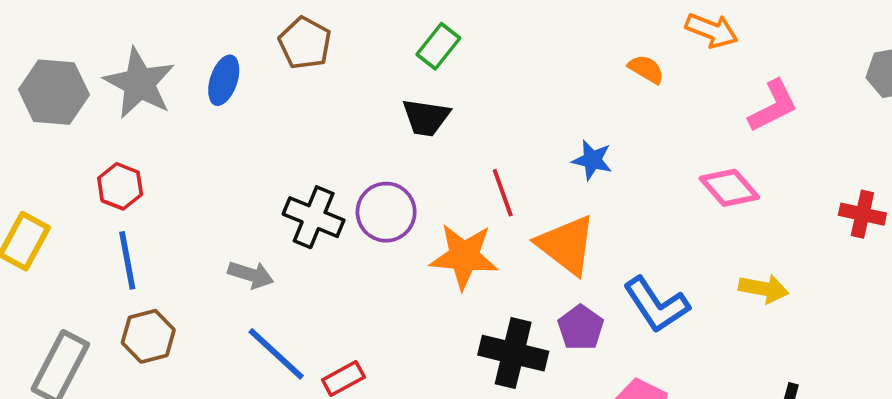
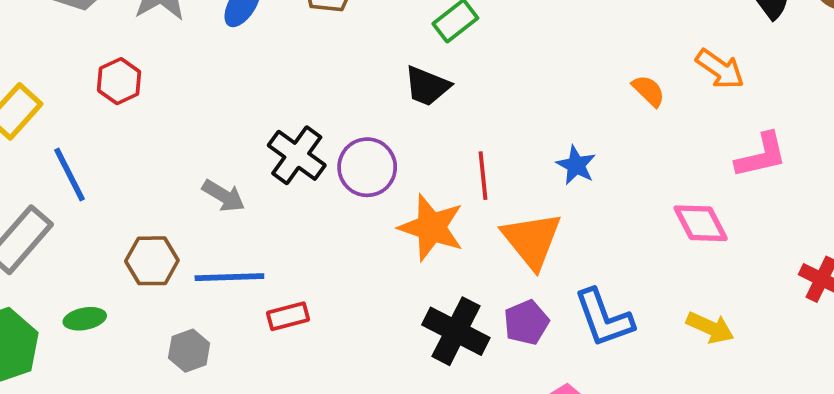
blue line: (127, 260) -> (69, 174), moved, turned -30
brown hexagon: (148, 336) -> (152, 261), moved
blue line: (276, 354) -> (229, 277), turned -58

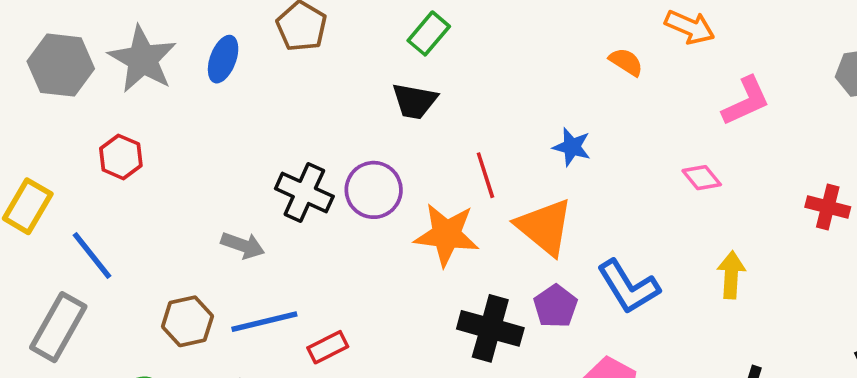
pink diamond: (701, 223) -> (702, 178), size x0.7
yellow arrow: (710, 328) -> (731, 275), turned -99

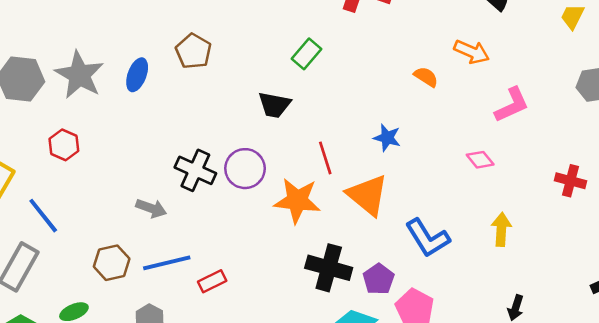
green rectangle: (429, 33) -> (307, 54), moved
purple pentagon: (555, 306) -> (379, 279), moved

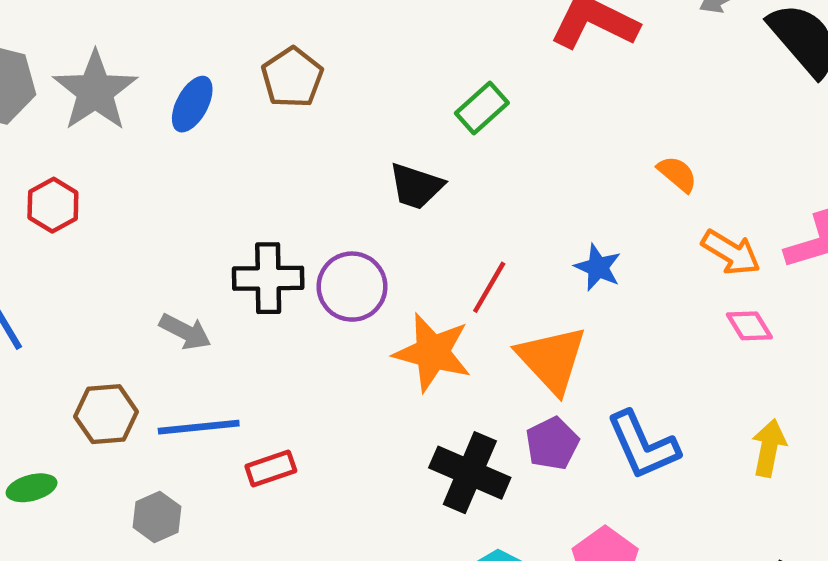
orange arrow: (472, 52) -> (731, 253), moved
red line: (325, 158) -> (489, 287), turned 40
black cross: (195, 170) -> (268, 278), turned -33
purple pentagon: (379, 279) -> (552, 443), moved

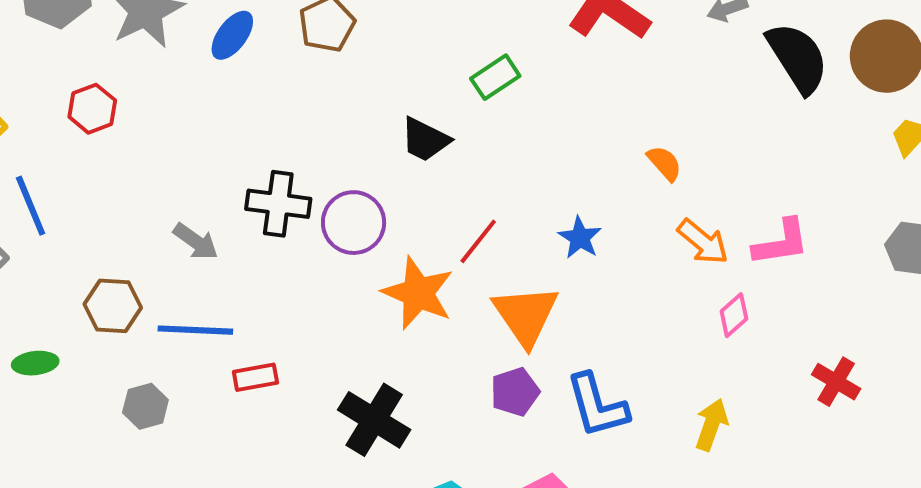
pink diamond: (749, 326) -> (734, 315), moved, turned 72
black cross: (470, 473) -> (374, 420), moved

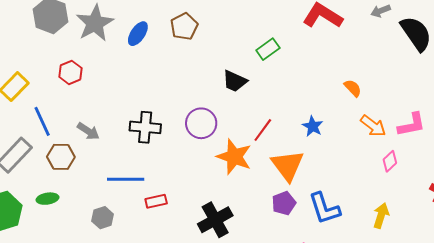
black cross: (278, 204) -> (145, 127), moved
gray arrow: (196, 241) -> (88, 131), moved
brown hexagon: (113, 306) -> (61, 157), moved
black cross: (374, 420) -> (215, 220), turned 32

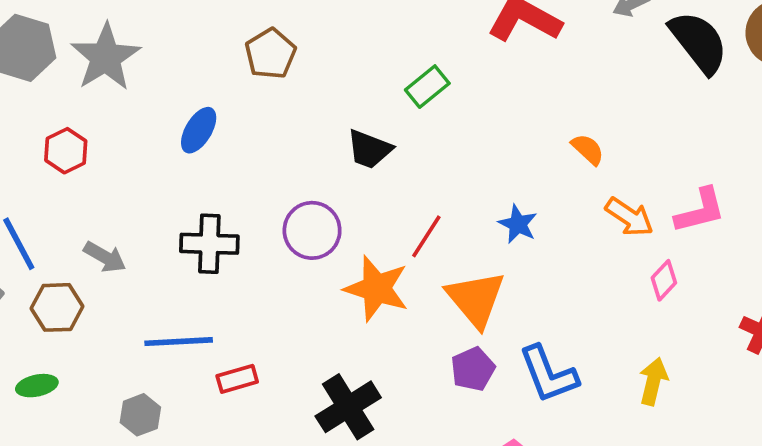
blue ellipse: (138, 34) -> (199, 130), moved

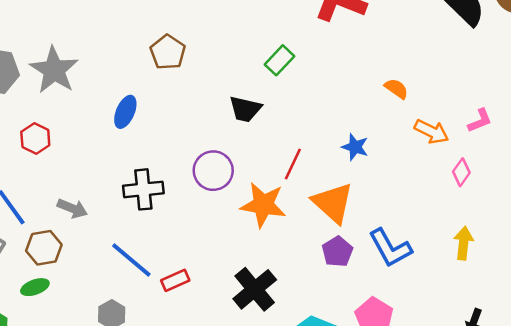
pink L-shape: (700, 211) -> (480, 121), size x0.7
blue line: (179, 342) -> (131, 260), turned 51
green ellipse: (37, 386) -> (35, 287), moved

